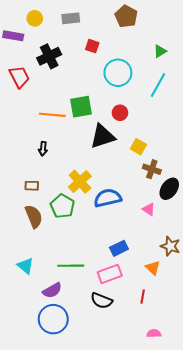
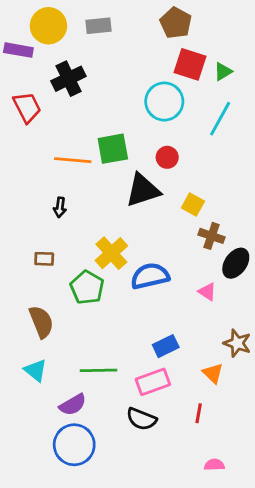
yellow circle: (35, 18) -> (48, 26), size x1.6
red square: (92, 46) -> (190, 64), moved, size x1.6
brown semicircle: (34, 216) -> (41, 322), moved

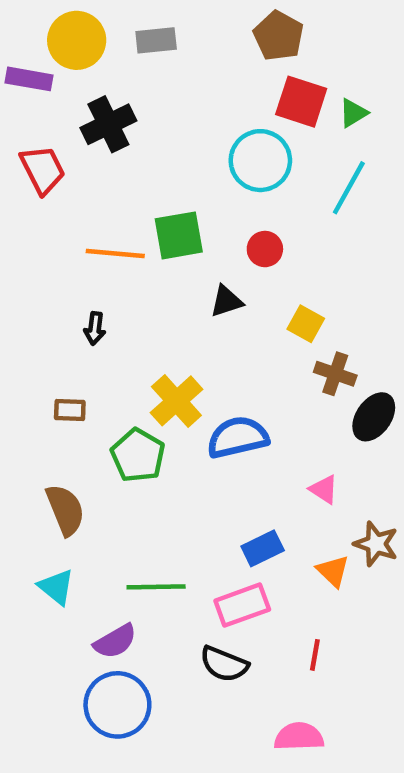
black triangle: (143, 190) -> (226, 301), size x0.6
pink triangle: (207, 292) -> (324, 489), moved
orange triangle: (213, 373) -> (333, 571), moved
pink semicircle: (214, 465) -> (299, 737), moved, size x1.5

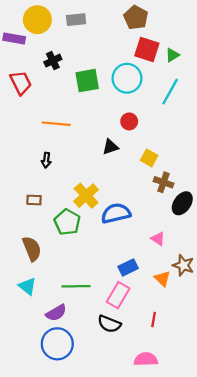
black cross: (108, 124) -> (53, 61), size x0.7
green square: (179, 235) -> (87, 81), moved
pink rectangle: (242, 605) -> (118, 295), turned -40

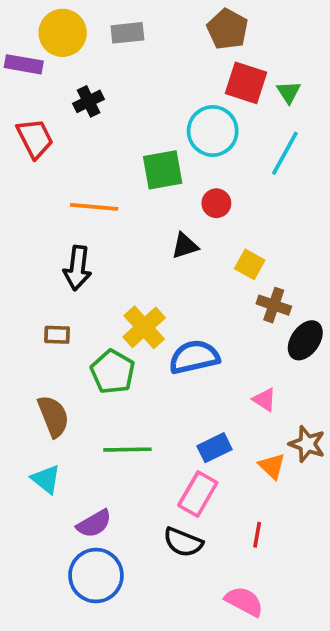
green triangle: (172, 55) -> (289, 92), turned -32
green square: (87, 81) -> (163, 170), moved
black arrow: (46, 160) -> (77, 268), size x1.6
green line: (76, 286) -> (127, 450), moved
pink semicircle: (146, 359) -> (244, 601), turned 30

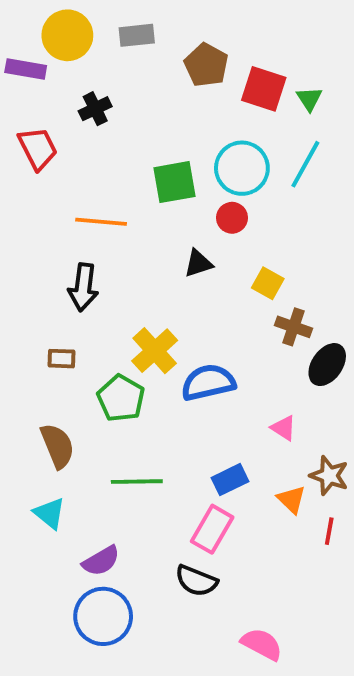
brown pentagon: (227, 29) -> (206, 65), moved
cyan circle: (213, 131) -> (242, 168), moved
red line: (257, 535) -> (329, 531), moved

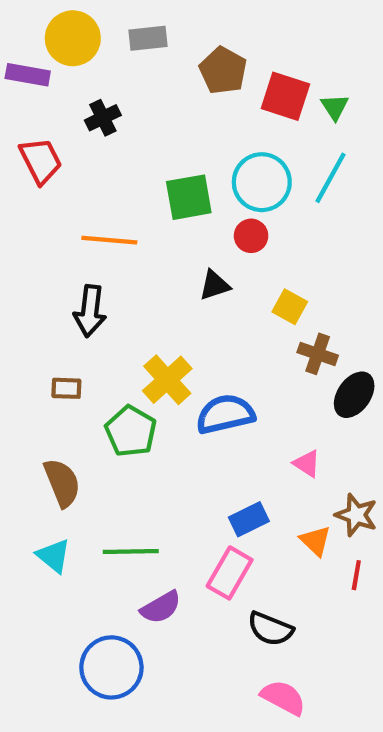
green line: (137, 482) -> (131, 551), moved
purple semicircle: (101, 561) -> (161, 607), moved
black semicircle: (196, 581) -> (270, 629), moved

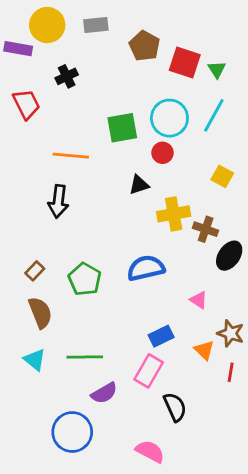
yellow square: (290, 307) -> (222, 176), moved
yellow cross: (167, 380) -> (174, 214), moved, turned 32
brown rectangle: (66, 388) -> (35, 271), moved, turned -48
black semicircle: (270, 629) -> (175, 407), turned -136
pink semicircle: (283, 698) -> (150, 451), moved

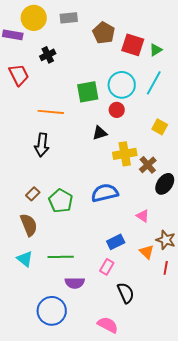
green triangle: (217, 69) -> (156, 50), turned 32
brown cross: (206, 229) -> (148, 165), turned 30
brown rectangle: (35, 271) -> (33, 194), moved
pink rectangle: (149, 371) -> (107, 267), size x0.7
purple semicircle: (104, 393) -> (75, 283), turned 30

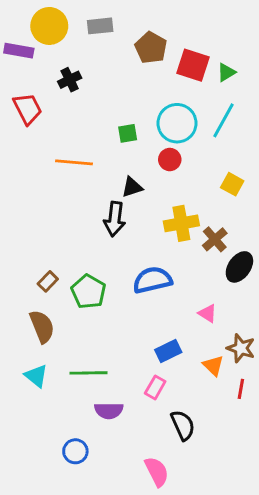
green square: (88, 92) -> (128, 133), size x0.6
black triangle: (100, 133) -> (132, 187), moved
black arrow: (42, 145) -> (115, 219), moved
blue circle: (52, 311) -> (75, 451), size x0.6
pink semicircle: (108, 325) -> (157, 472), turned 35

